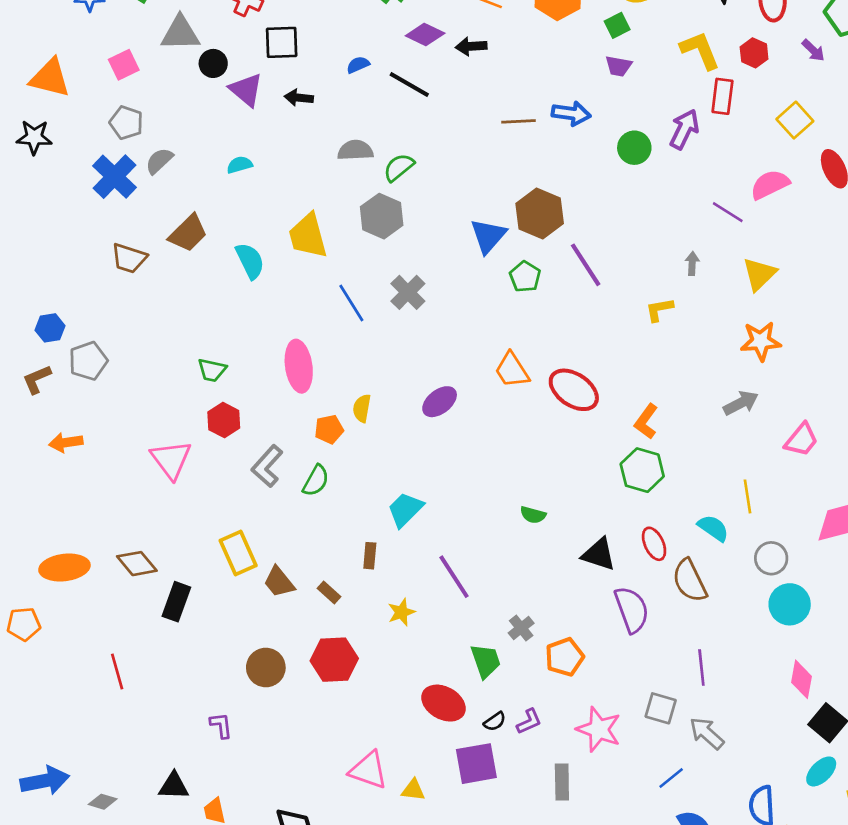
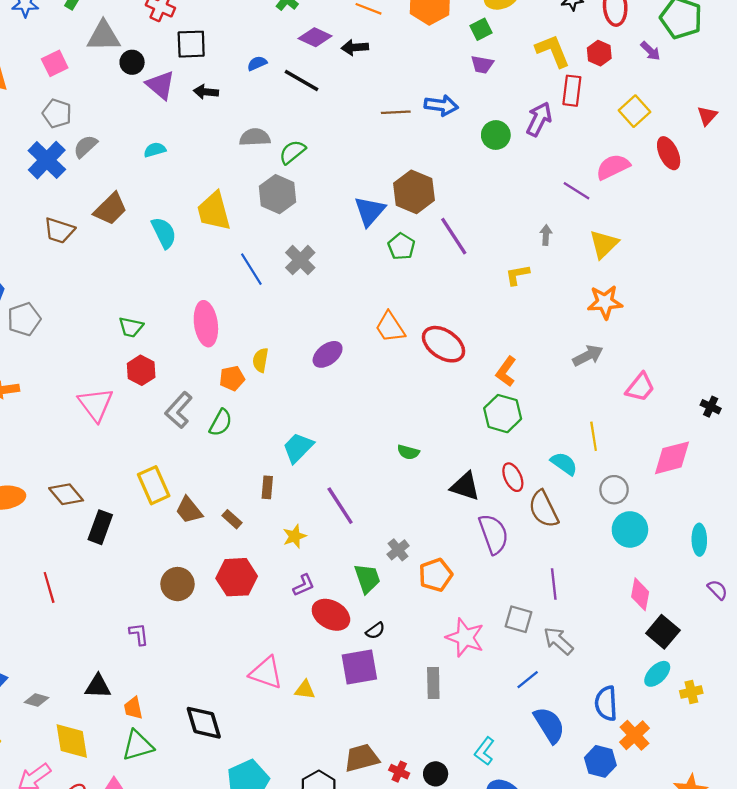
purple L-shape: (529, 721) -> (304, 585), moved

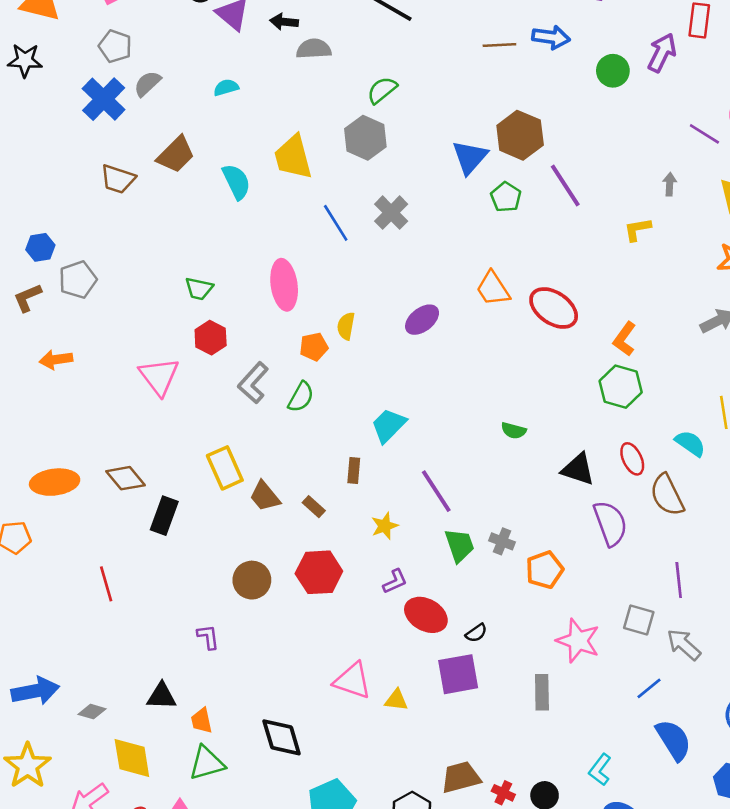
gray semicircle: (255, 137) -> (314, 49), moved
gray cross: (398, 550) -> (502, 541), turned -30
green trapezoid: (367, 578) -> (459, 545), moved

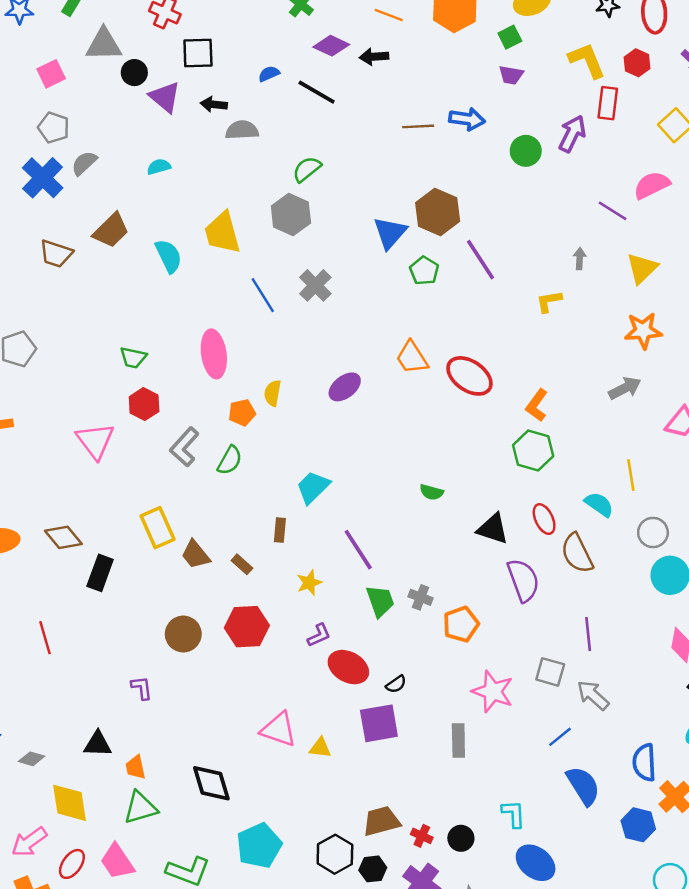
cyan L-shape: (600, 770) -> (514, 814), turned 140

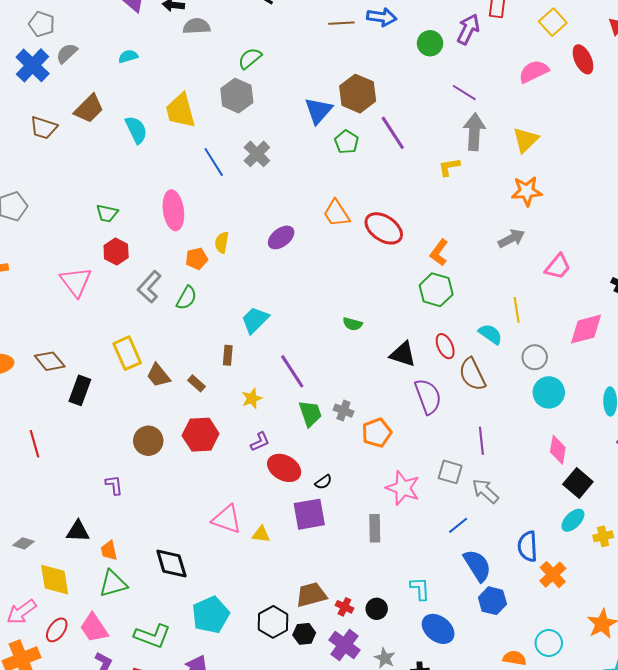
purple line: (613, 211) -> (464, 93), moved
gray arrow: (580, 259) -> (474, 132), size x2.0
blue hexagon: (638, 825) -> (492, 601), moved

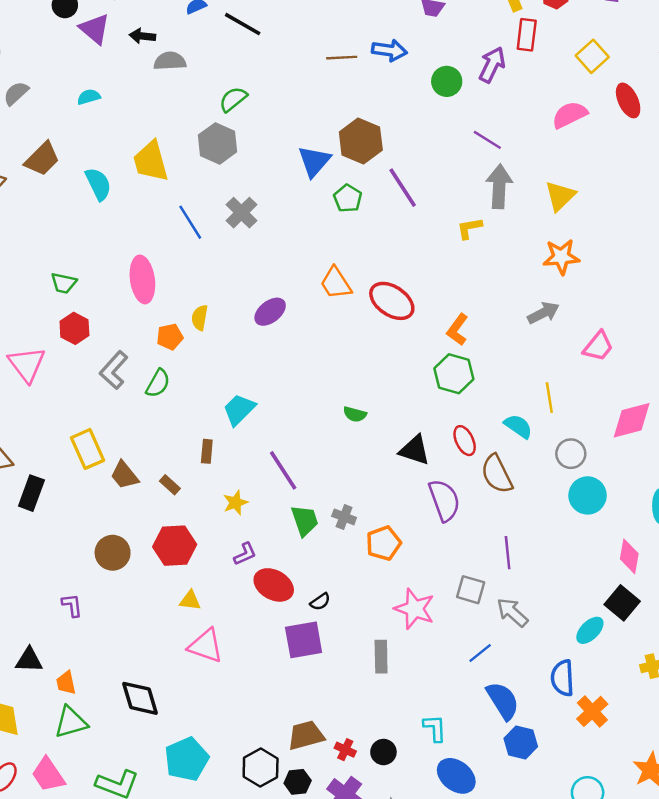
pink diamond: (558, 450) -> (629, 556), moved
cyan ellipse: (573, 520) -> (590, 630), moved
yellow triangle: (261, 534) -> (190, 600), moved

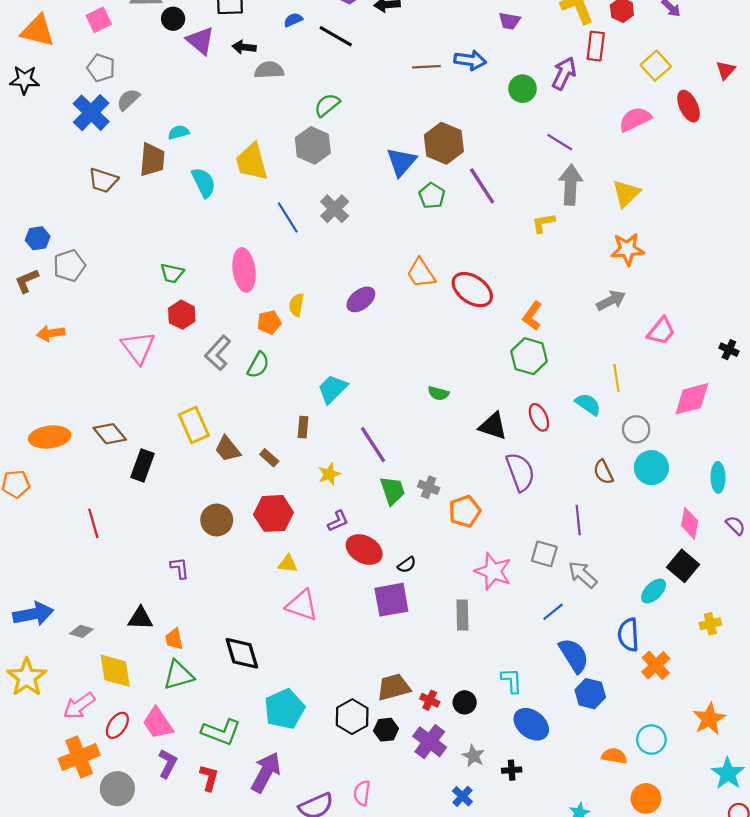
cyan semicircle: (89, 97) -> (179, 132), moved
brown trapezoid: (42, 159) -> (152, 160), turned -40
brown semicircle: (497, 474) -> (603, 472), moved, size x0.7

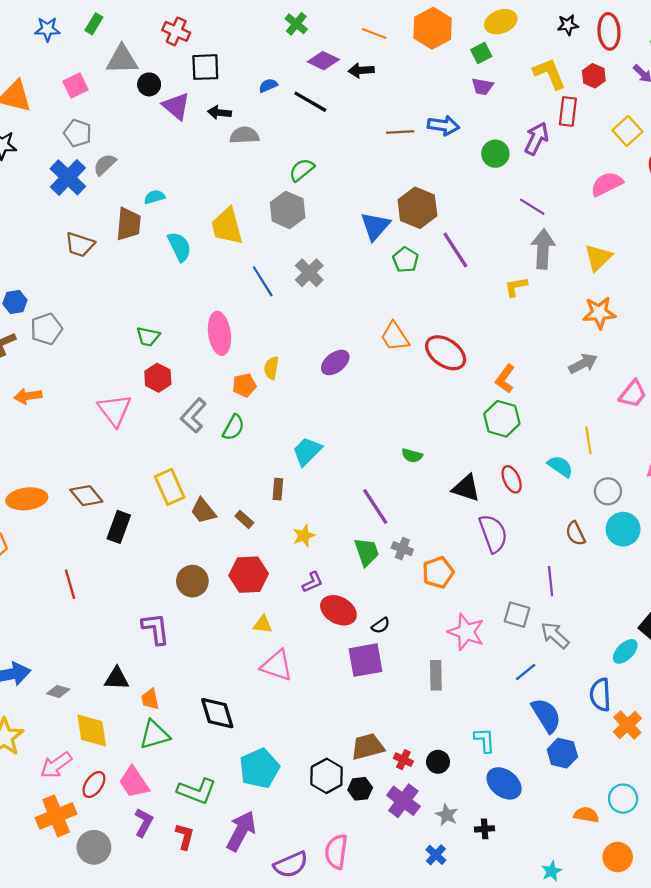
purple line: (373, 445) -> (375, 506), moved
purple L-shape: (180, 568) -> (156, 629), size x1.5
pink semicircle: (362, 793) -> (336, 852), size x1.4

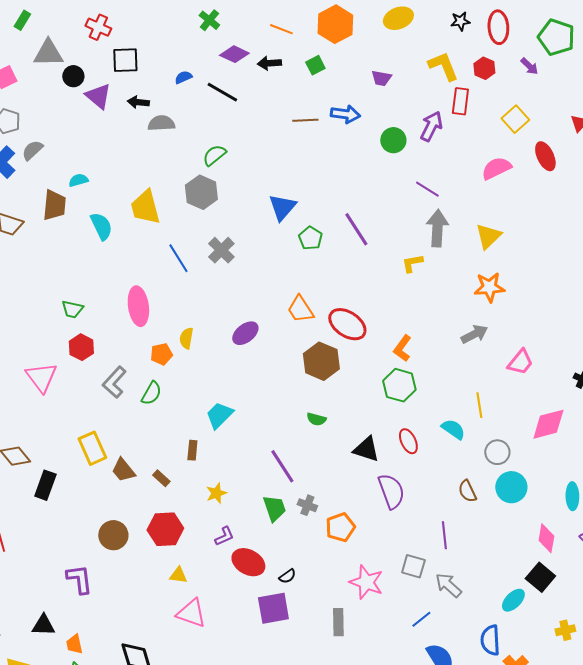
green square: (481, 53) -> (315, 65), moved
brown hexagon: (417, 208) -> (321, 361), moved

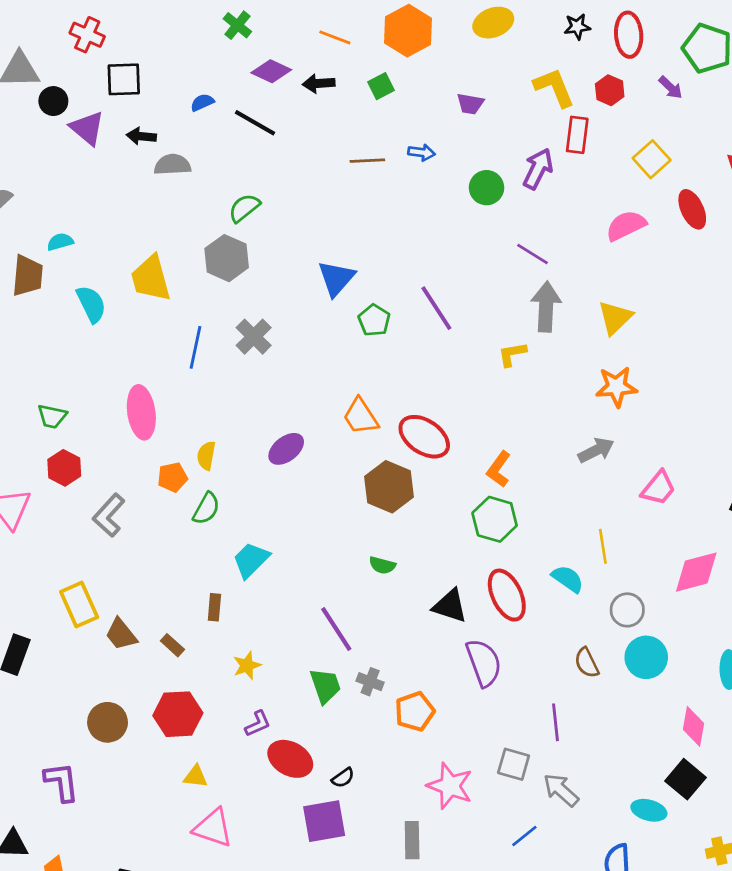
blue arrow: (345, 114) -> (422, 152), size x0.7
blue line: (178, 258) -> (195, 347), turned 44
green semicircle: (151, 393) -> (206, 508), moved
red ellipse: (408, 441) -> (507, 595), size x1.5
cyan ellipse: (513, 600) -> (649, 810), turned 60

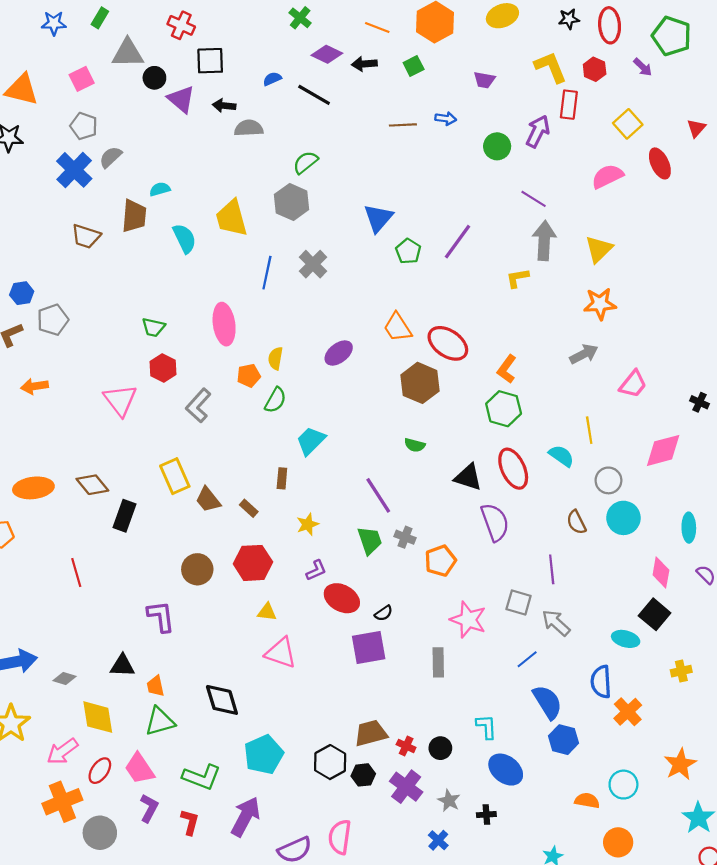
purple line: (436, 308) -> (457, 242), turned 69

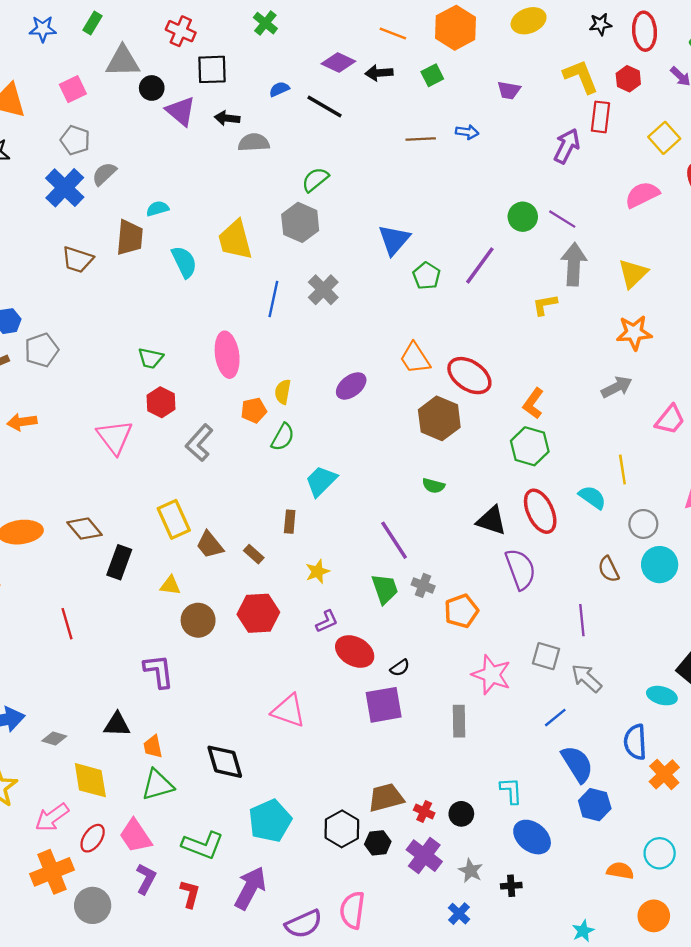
green cross: (300, 18) -> (265, 23), moved
green circle: (497, 146) -> (523, 217), moved
yellow triangle: (267, 612) -> (170, 585), moved

